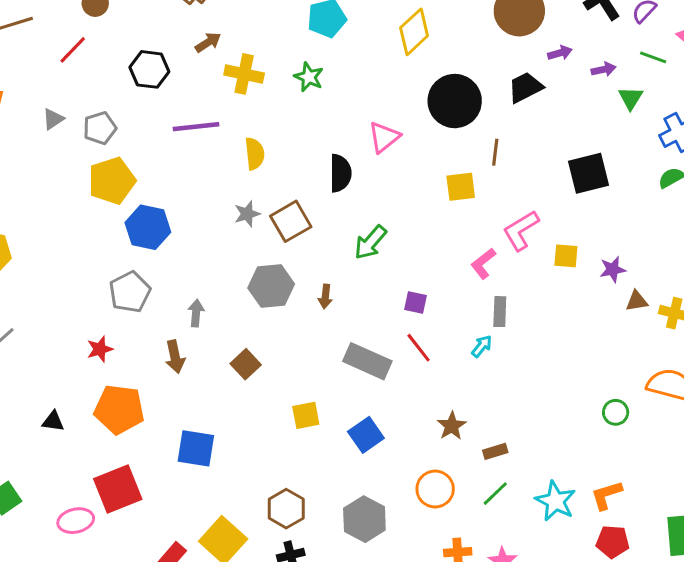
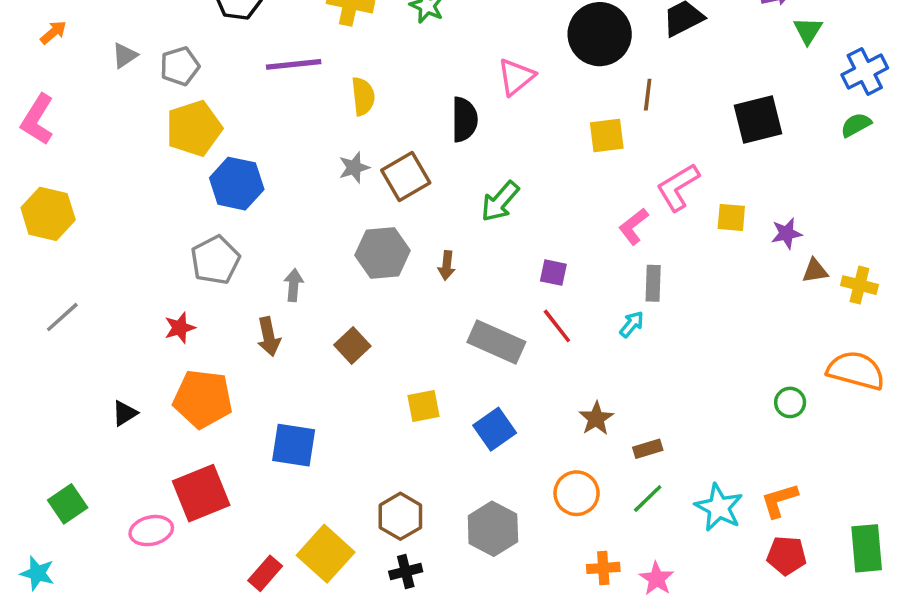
black triangle: (53, 421) -> (125, 413), turned -40

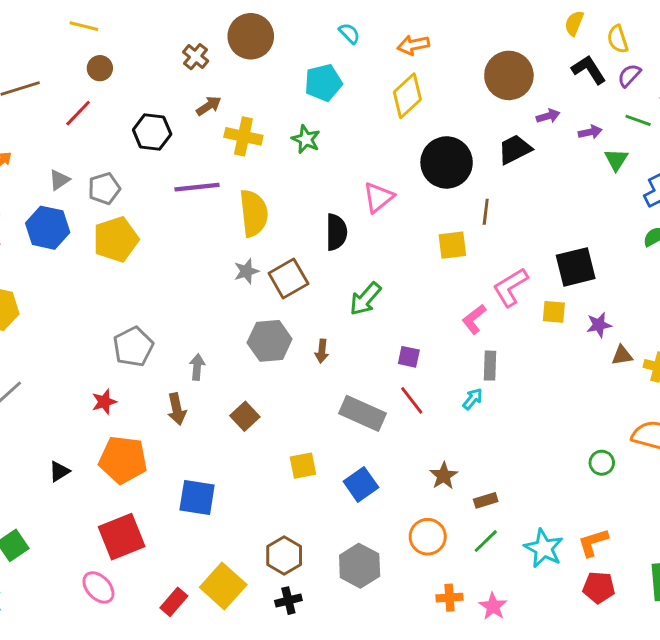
yellow semicircle: (363, 96) -> (254, 213), size x1.5
black square: (758, 120) -> (576, 267), moved
blue hexagon: (237, 184) -> (48, 228), moved
pink ellipse: (151, 531) -> (98, 587), moved, turned 60

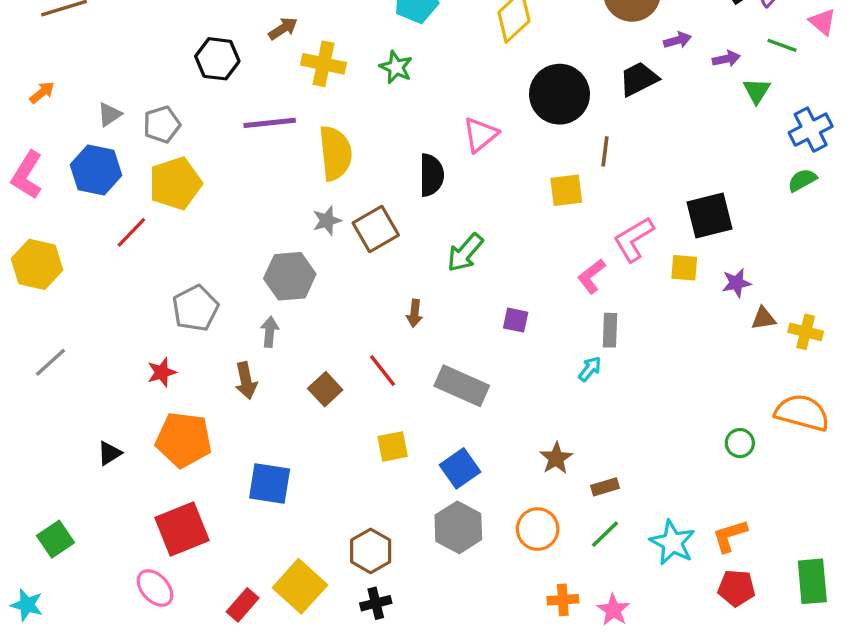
red line: (78, 113) -> (131, 232), moved
gray hexagon: (270, 341) -> (290, 276), moved
red line: (412, 400) -> (383, 371), moved
gray hexagon: (360, 566) -> (458, 527), moved

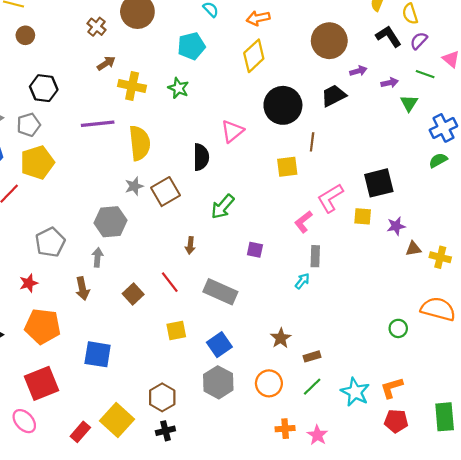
black hexagon: (217, 59) -> (44, 88), moved

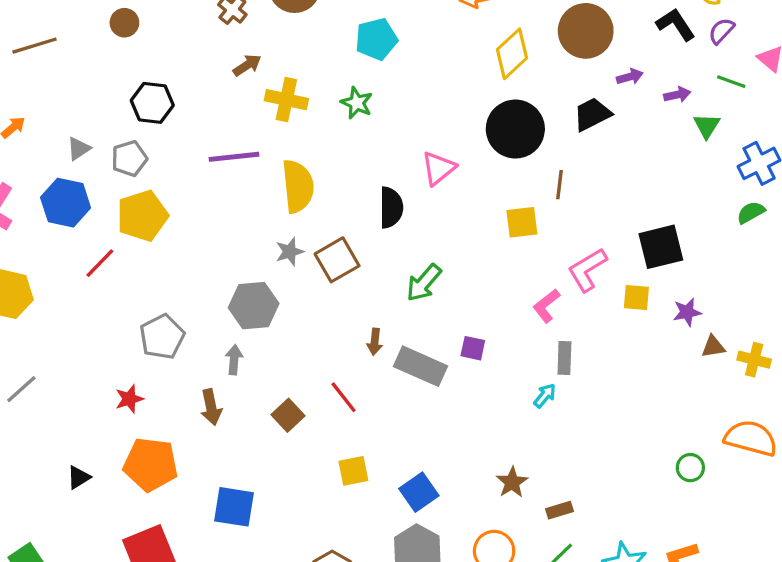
yellow diamond: (254, 56) -> (512, 54), moved
gray rectangle: (220, 292) -> (420, 366), moved

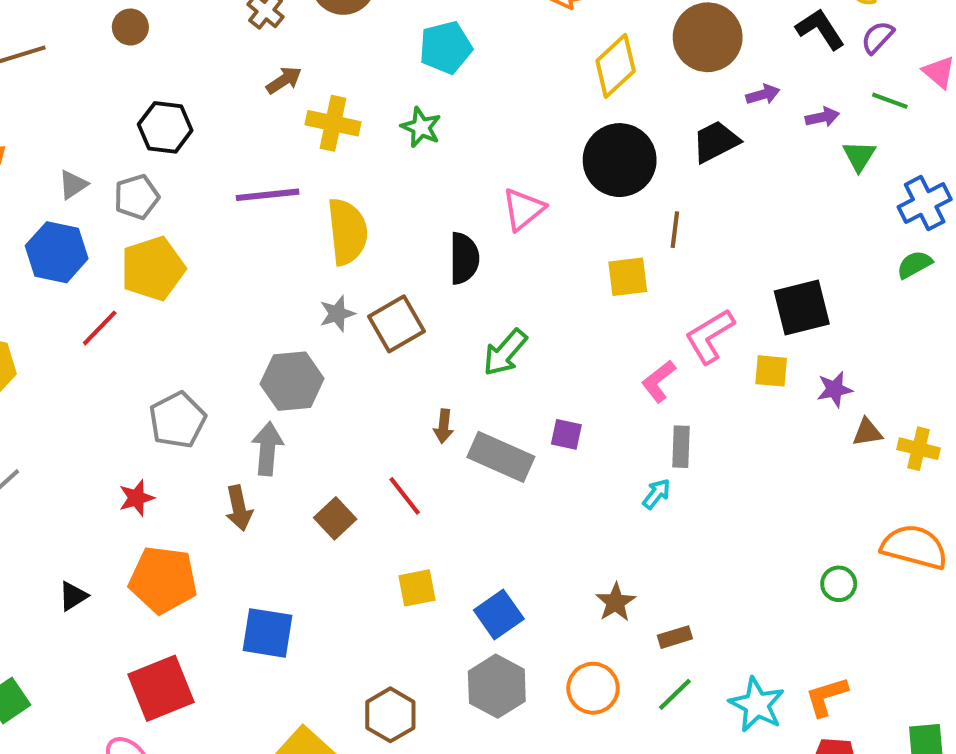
gray arrow: (234, 360) -> (268, 449), size x1.4

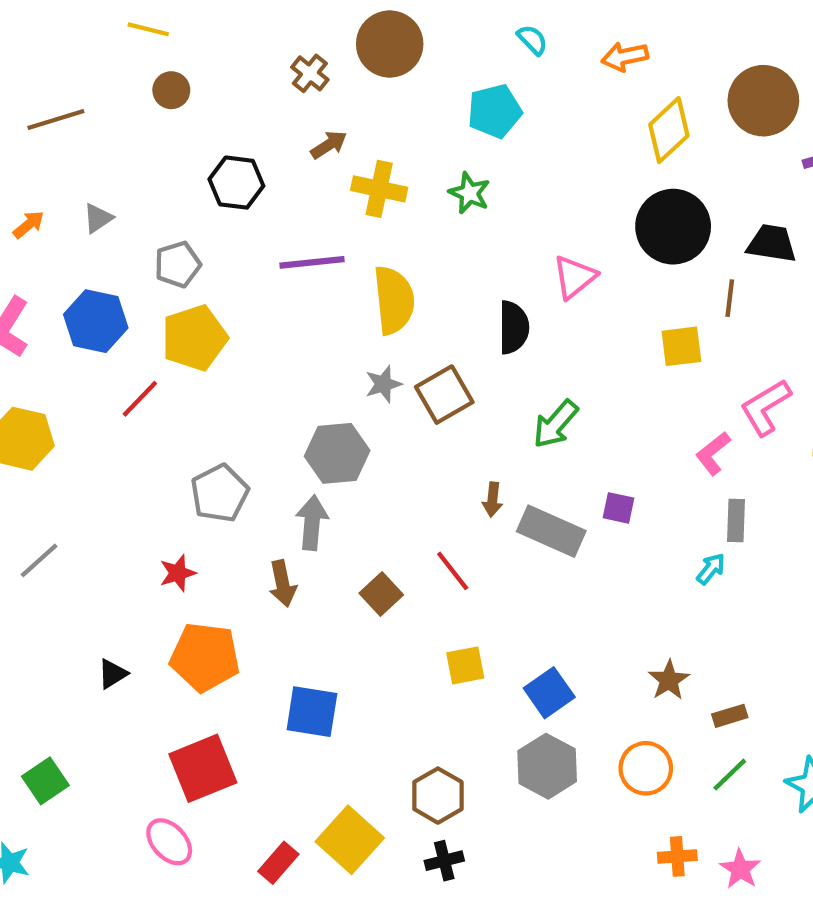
black hexagon: (165, 127) -> (236, 183), moved
black trapezoid: (716, 142) -> (772, 243), moved, turned 36
gray triangle: (73, 185) -> (98, 218), moved

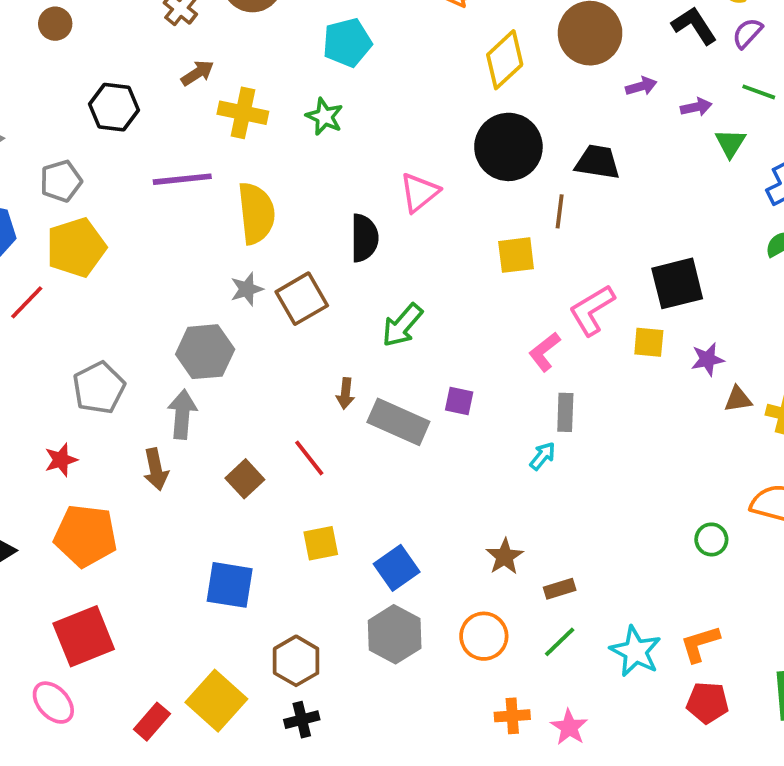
blue square: (312, 712) -> (230, 585), moved

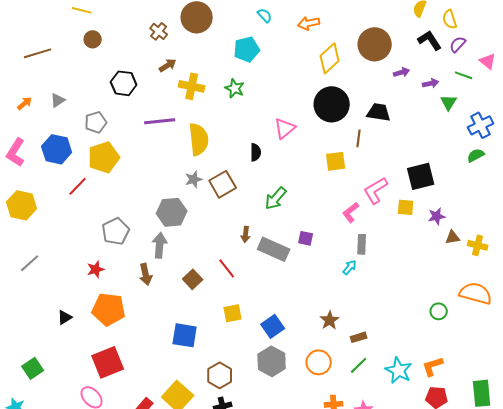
black semicircle: (364, 238) -> (256, 152), size x0.7

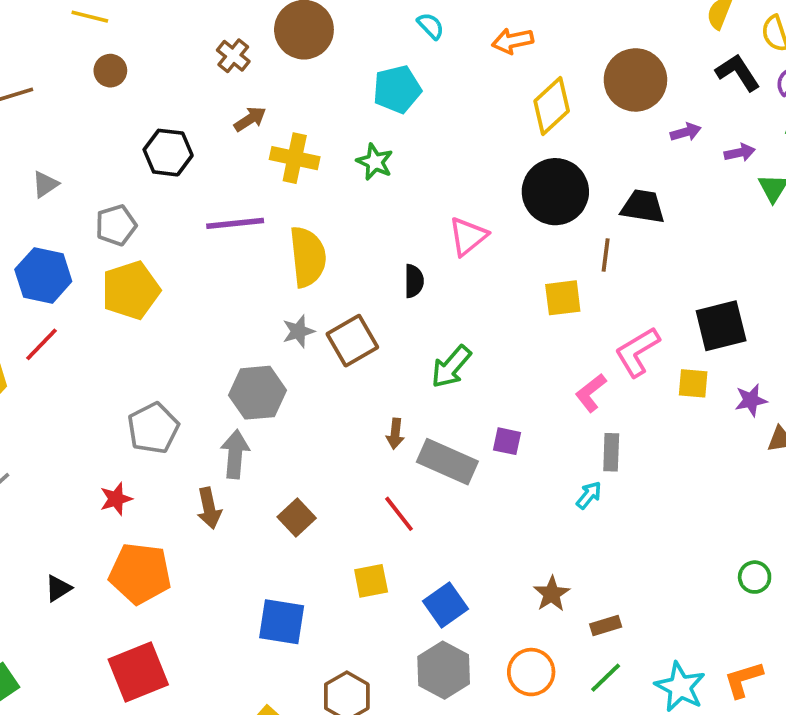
red line: (78, 186) -> (41, 344), moved
red line: (227, 268) -> (399, 514), moved

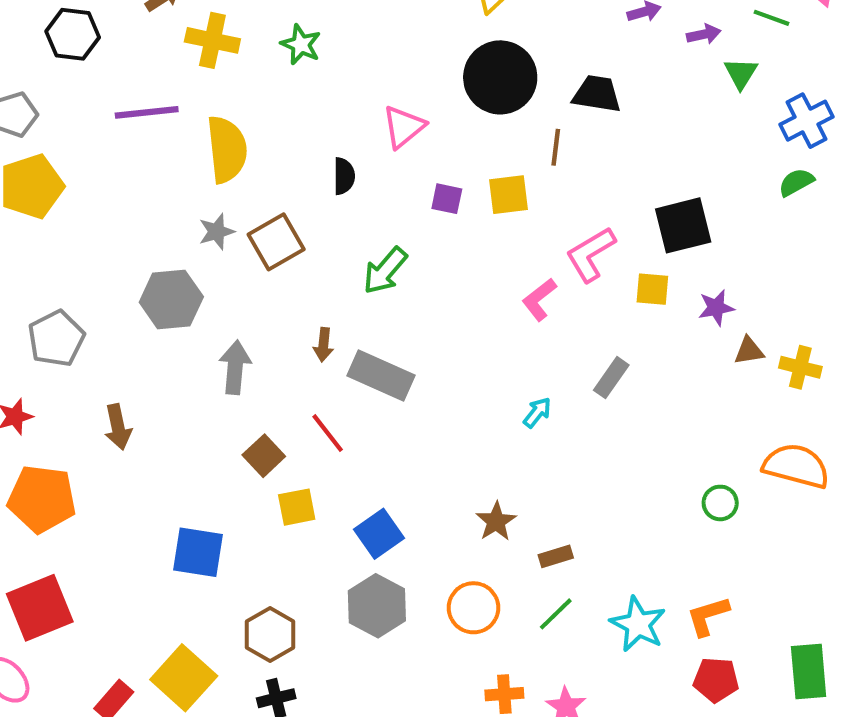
purple square: (507, 441) -> (447, 199), moved
gray rectangle: (611, 452) -> (611, 378), moved, turned 33
gray arrow: (235, 454) -> (235, 367), moved
brown square: (297, 518) -> (264, 456), moved

